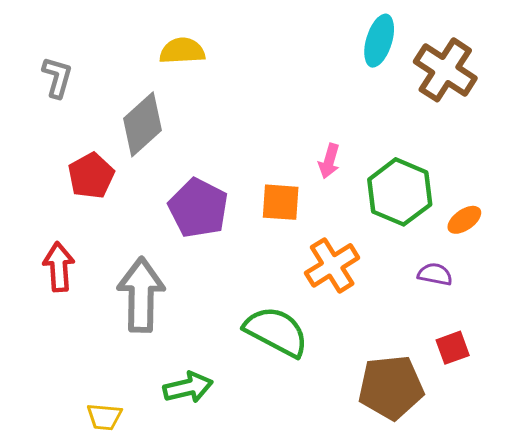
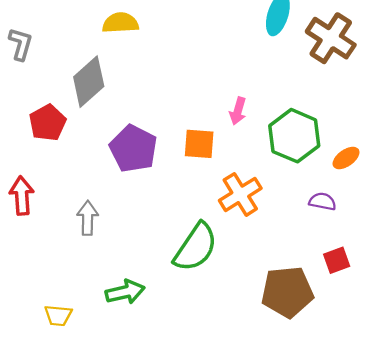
gray arrow: (141, 295) -> (88, 218), size x0.6
green semicircle: (276, 332) -> (196, 247), turned 96

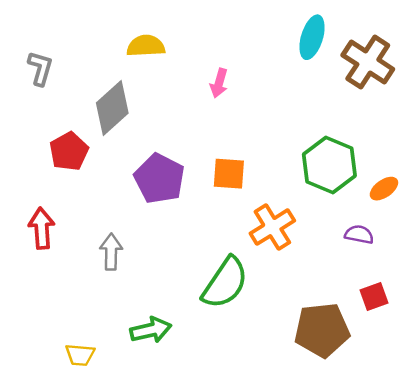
pink arrow: (238, 111) -> (219, 83), moved

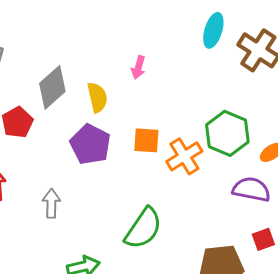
yellow semicircle: (146, 46) -> (97, 97), moved, turned 80
orange cross: (272, 227) -> (184, 156), moved
purple semicircle: (359, 234) -> (251, 189), size x1.6

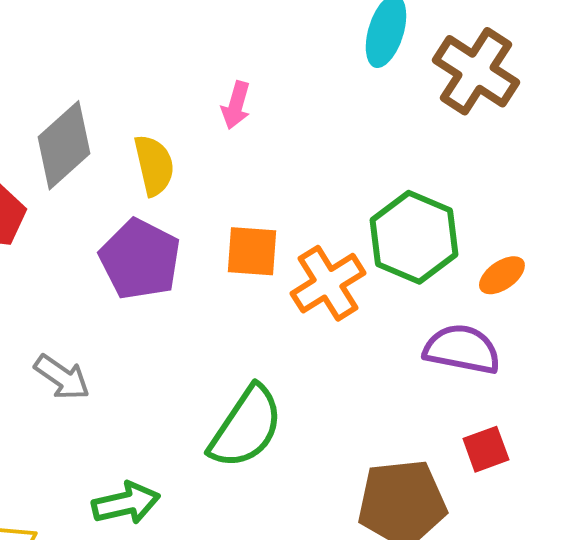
gray arrow: (51, 203) -> (62, 377), turned 124

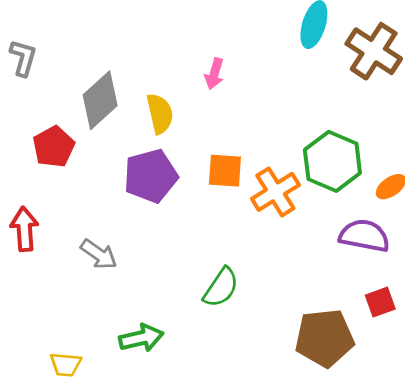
purple pentagon: (140, 259) -> (151, 176), turned 30
green semicircle: (246, 427) -> (221, 287), size x0.7

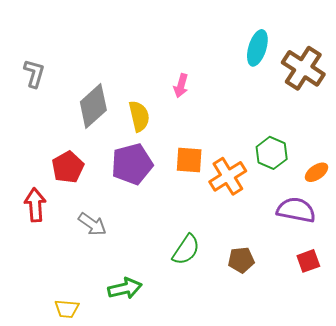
red pentagon: (54, 147) -> (68, 167), moved
green hexagon: (332, 161) -> (272, 153), size x0.7
brown pentagon: (325, 338) -> (241, 260), moved, size x0.6

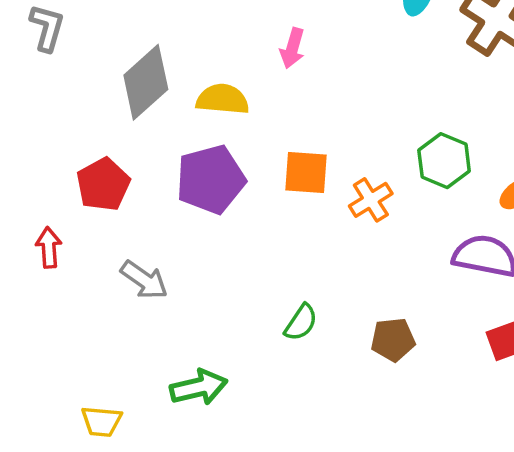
yellow semicircle: (139, 116) -> (223, 99), turned -72
orange cross: (228, 176) -> (371, 200), size x0.7
red arrow: (35, 205) -> (49, 248), size x0.7
green semicircle: (186, 250) -> (301, 323), size x0.7

